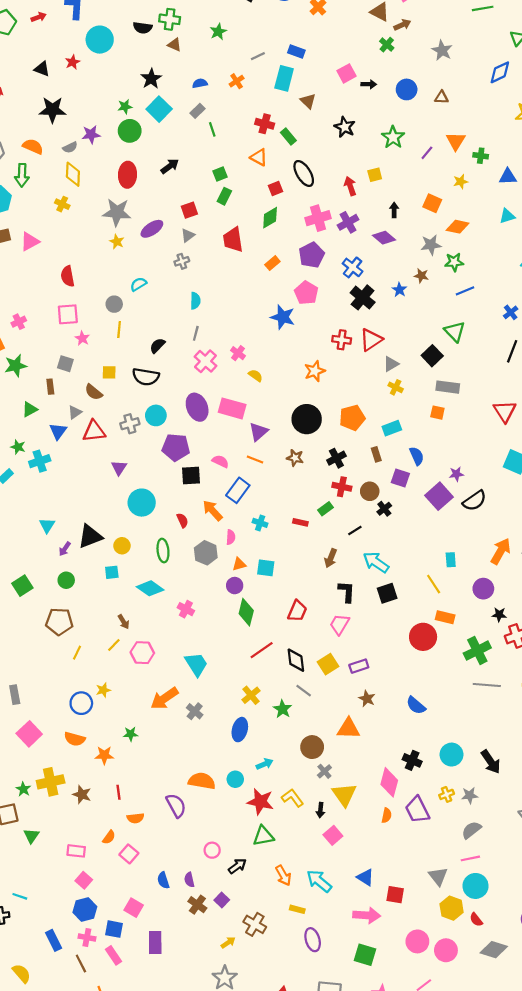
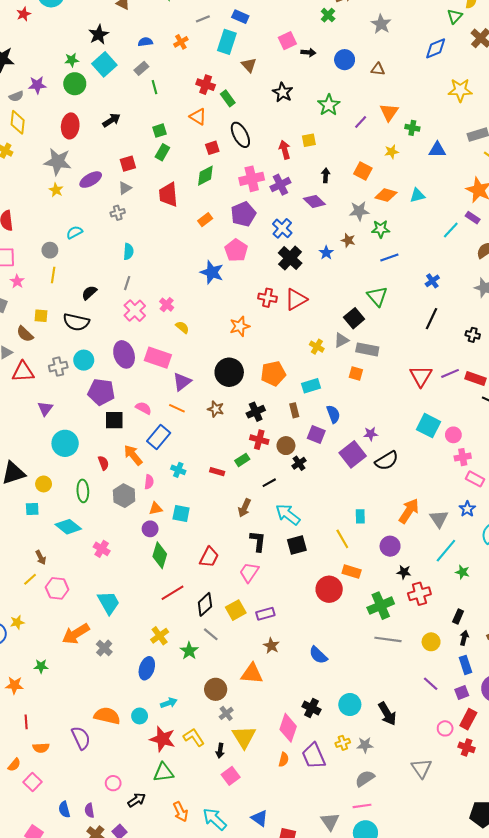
cyan triangle: (507, 216) -> (417, 195), moved
gray triangle: (391, 364) -> (341, 340), moved
black diamond: (296, 660) -> (205, 604), turned 50

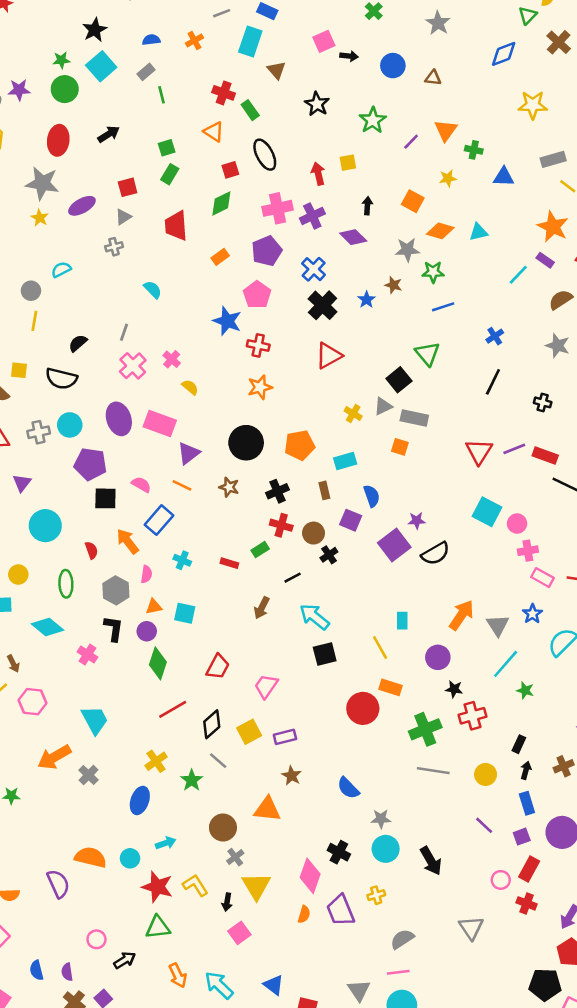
cyan semicircle: (128, 252) -> (153, 290), moved, turned -49
red cross: (267, 298) -> (258, 345), moved
black L-shape: (258, 541) -> (114, 629), moved
gray star: (365, 745) -> (381, 819), moved

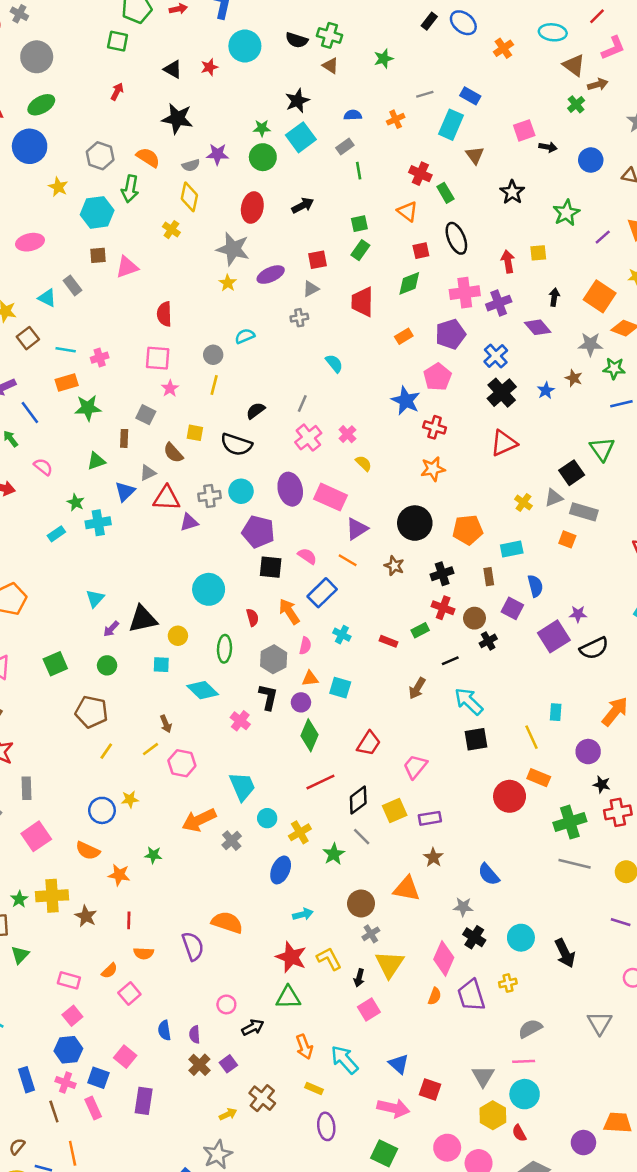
orange square: (413, 201) -> (600, 296), size x1.4
purple triangle: (22, 483) -> (189, 522), moved, turned 30
gray star: (381, 819) -> (463, 907), moved
purple line: (484, 825) -> (621, 922), turned -30
cyan circle: (130, 858) -> (267, 818), moved

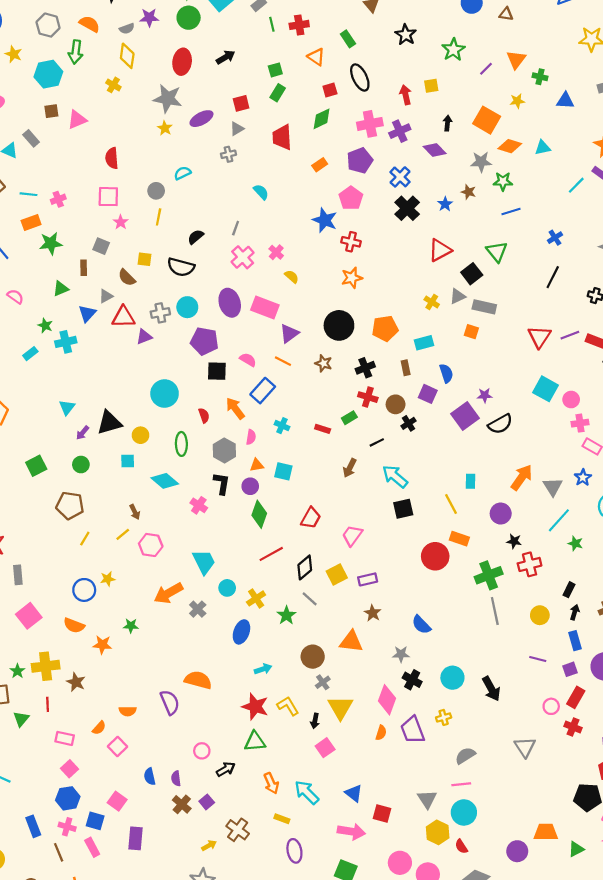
red cross: (420, 174) -> (299, 25), moved, turned -30
red triangle: (504, 443) -> (440, 250), moved
gray line: (575, 864) -> (495, 611), turned 68
red line: (129, 920) -> (48, 704), moved

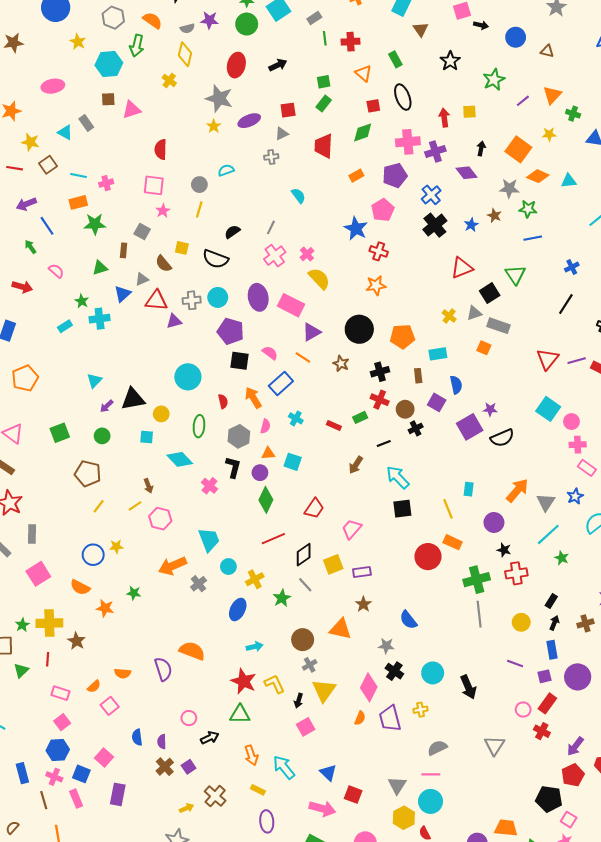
yellow semicircle: (292, 277) -> (319, 279), size x1.6

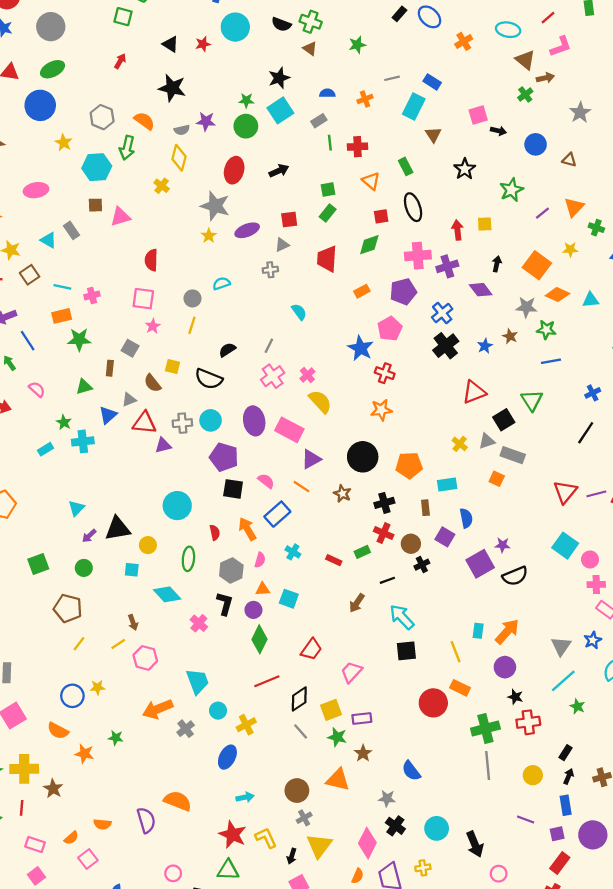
orange arrow: (517, 490) -> (507, 631), moved
green star: (282, 598) -> (337, 737), moved, turned -30
pink circle: (523, 710) -> (499, 874), moved

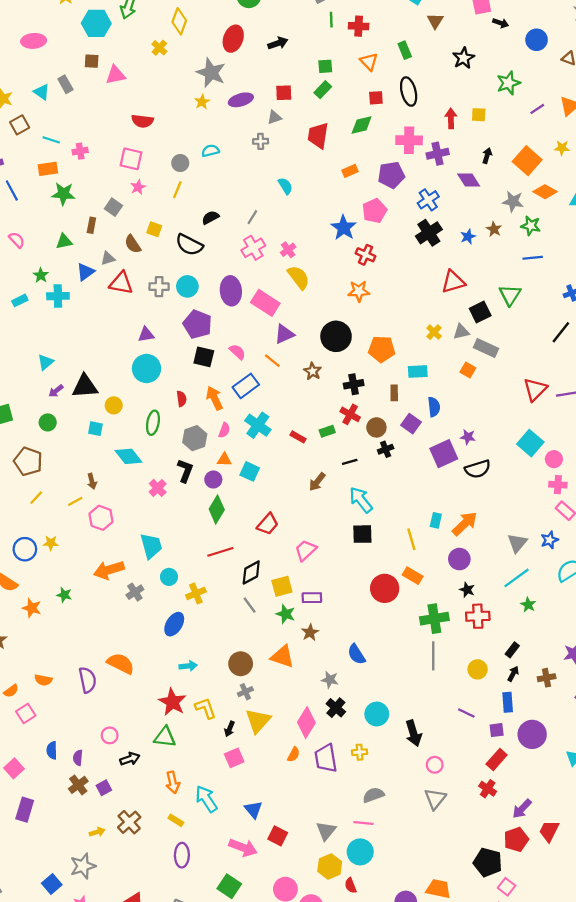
red semicircle: (151, 260) -> (142, 121), turned -90
purple triangle: (163, 445) -> (146, 334), moved
cyan cross: (293, 552) -> (258, 425), size x1.6

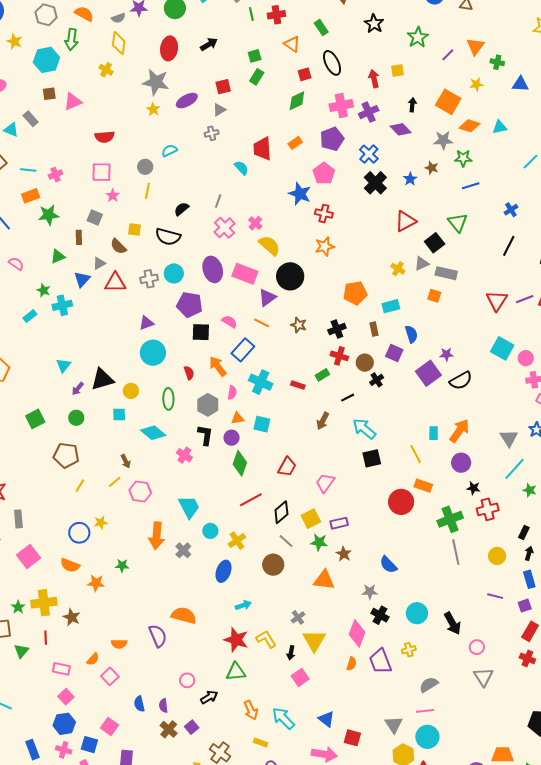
red trapezoid: (318, 135) -> (262, 149), moved
black circle: (336, 336) -> (290, 276), moved
orange arrow: (109, 570) -> (157, 536), turned -56
brown circle: (241, 664) -> (273, 565), moved

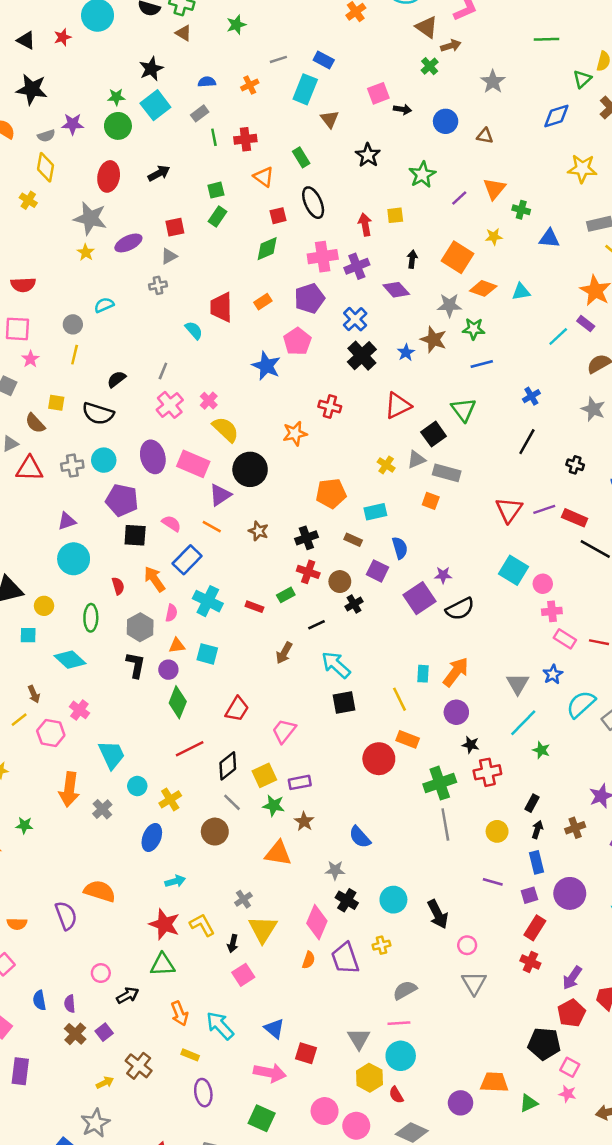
brown star: (432, 168) -> (433, 340), size x1.5
red cross: (324, 214) -> (330, 407), moved
brown rectangle: (374, 329) -> (353, 540), turned -56
pink cross: (184, 455) -> (79, 710), moved

